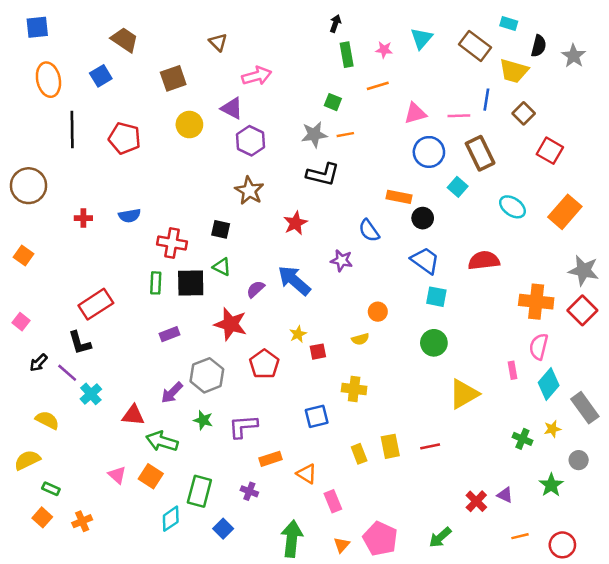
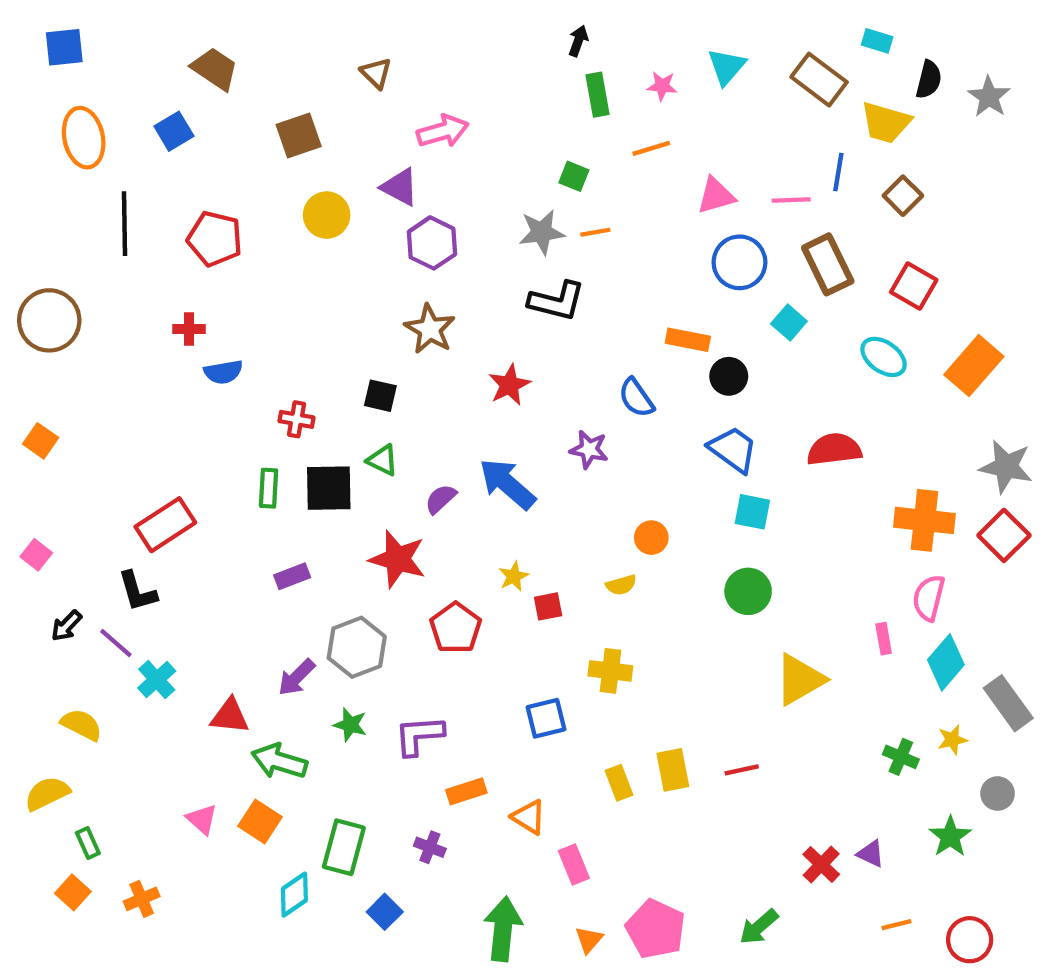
red square: (550, 151) -> (914, 286), moved
red cross: (83, 218) -> (189, 329), moved
red cross: (172, 243) -> (296, 419), size x0.7
green rectangle: (51, 489) -> (88, 843), turned 42

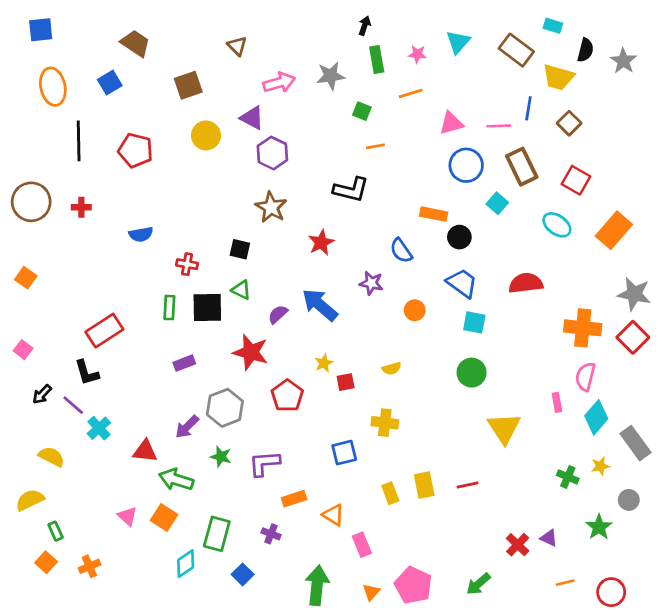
gray star: (542, 232) -> (331, 76), moved
red cross: (189, 329) -> (81, 207), moved
orange circle: (651, 538) -> (415, 310), moved
yellow triangle: (800, 680) -> (504, 428), turned -33

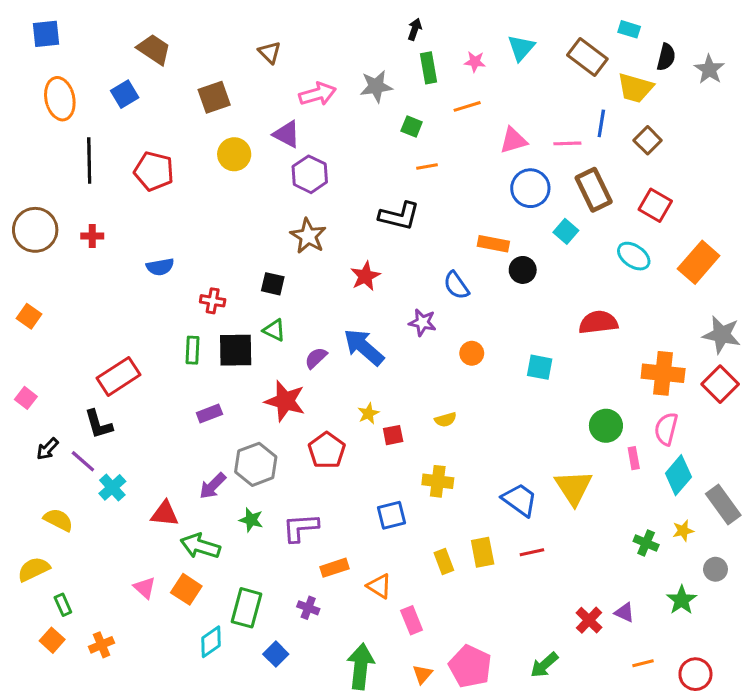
blue trapezoid: (462, 283) -> (520, 500), moved
green circle: (472, 373) -> (606, 426), moved

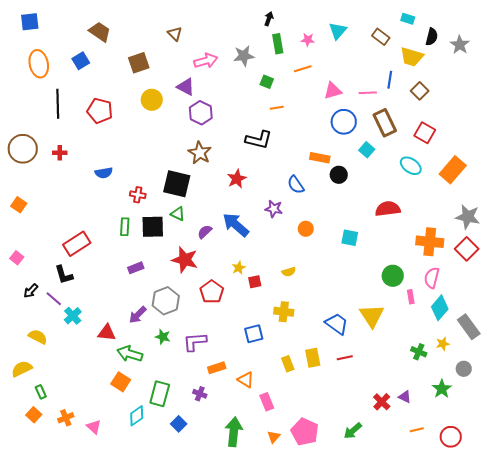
brown rectangle: (587, 57) -> (381, 37), size x0.7
black square: (273, 284) -> (177, 184), size x1.8
pink triangle: (145, 588) -> (94, 427), moved

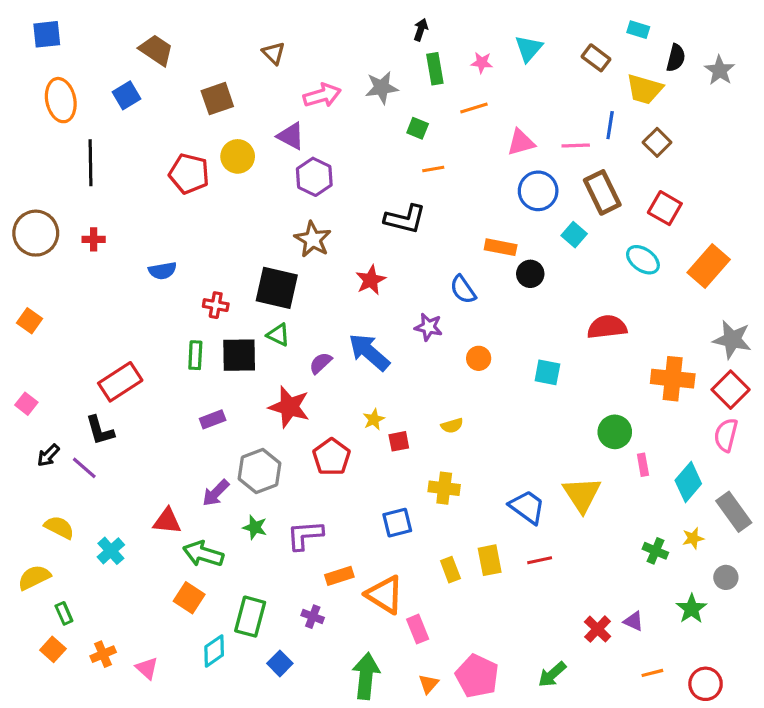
red pentagon: (100, 111) -> (189, 174), moved
pink semicircle: (432, 278) -> (726, 435), moved
cyan cross: (73, 316) -> (111, 551), moved
orange triangle: (246, 380) -> (385, 595), size x1.5

